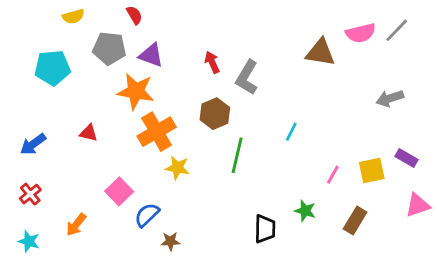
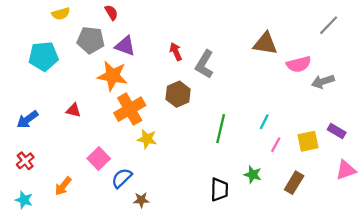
pink semicircle: (361, 33) -> (299, 64), moved
cyan line: (291, 132) -> (264, 122), moved
green line: (237, 155) -> (221, 129), moved

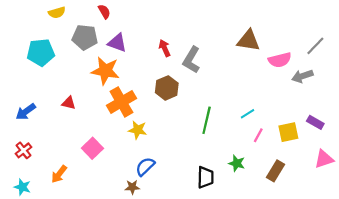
gray line: (329, 25) -> (315, 46), moved
cyan line: (264, 122) -> (247, 114), turned 32
blue semicircle: (122, 178) -> (145, 167), moved

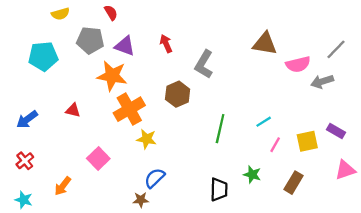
red arrow: (165, 48) -> (166, 44), moved

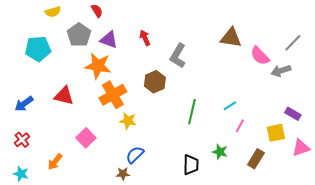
gray pentagon: (90, 40) -> (79, 35), turned 30
pink semicircle: (298, 64) -> (260, 56), turned 60
red triangle: (73, 110) -> (64, 96), size x1.5
yellow square: (307, 141) -> (276, 133), moved

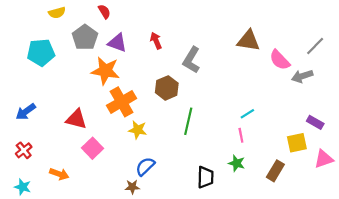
red triangle: (64, 96) -> (76, 119), moved
green line: (192, 112) -> (188, 121), moved
pink line: (240, 126) -> (241, 135), moved, turned -40
orange arrow: (55, 162) -> (59, 174), turned -108

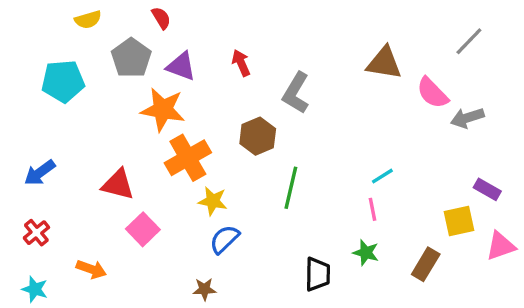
gray line: (315, 46) -> (469, 41), moved
blue semicircle: (145, 166) -> (224, 239), moved

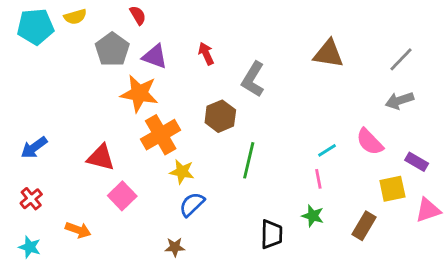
gray line: (469, 41) -> (401, 59), moved
cyan pentagon: (63, 81) -> (35, 27), moved
pink semicircle: (432, 93) -> (370, 142), moved

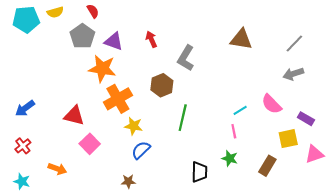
red semicircle: (138, 15) -> (93, 11), moved

